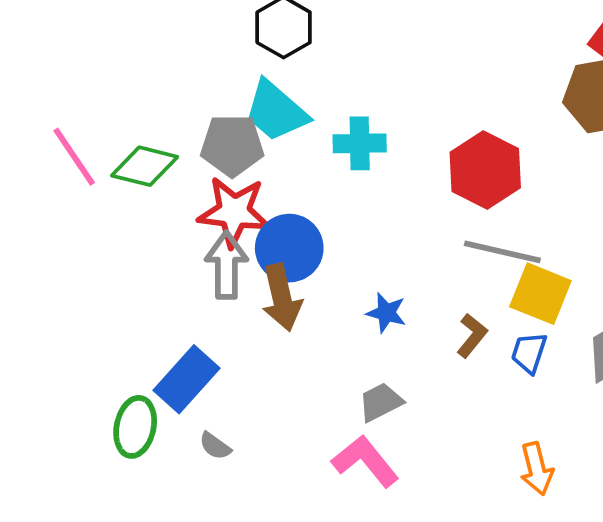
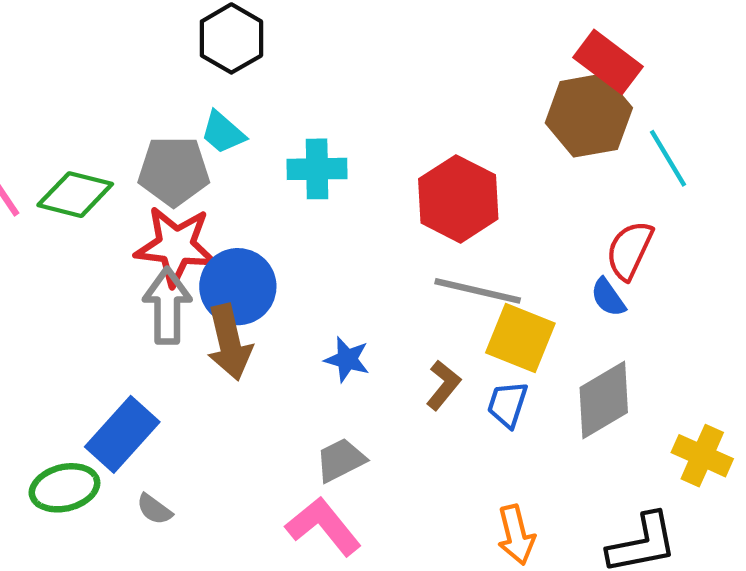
cyan trapezoid: (276, 111) -> (223, 133), size x0.6
green ellipse: (135, 427) -> (65, 488), turned 64

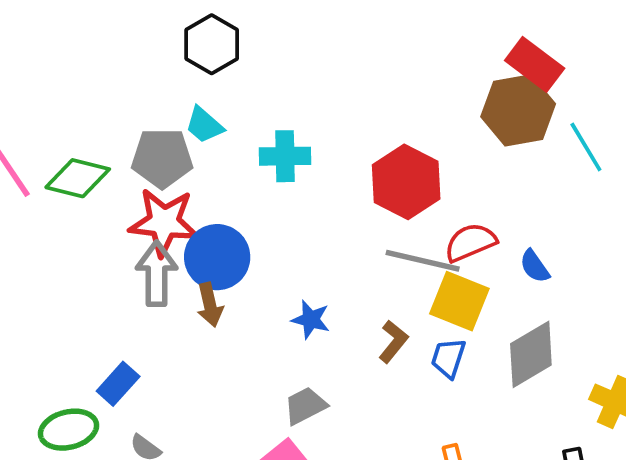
red semicircle: (629, 250) -> (470, 242), moved, turned 42
brown arrow: (229, 342) -> (210, 305), size x0.7
blue rectangle: (122, 434) -> (118, 384), size x0.7

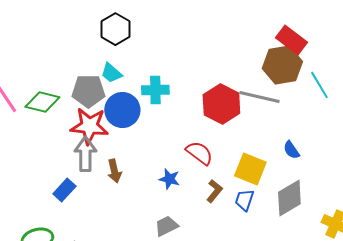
red semicircle: (470, 242) -> (199, 153), moved, turned 60
blue circle: (217, 257) -> (122, 110), moved
gray line: (423, 261) -> (259, 97), moved
blue rectangle: (118, 384) -> (64, 190), moved

